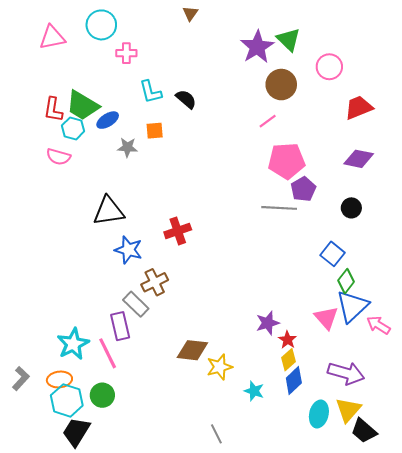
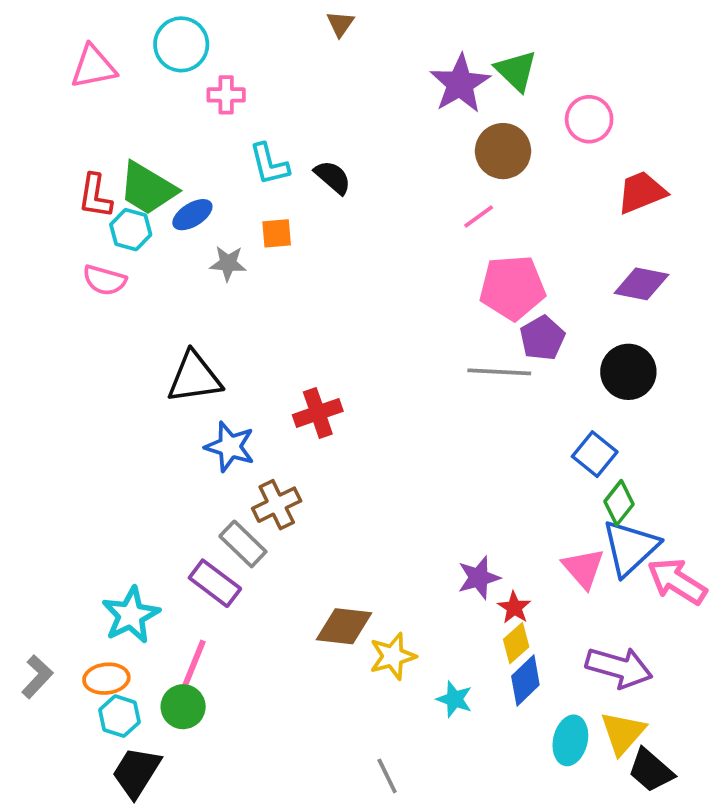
black circle: (351, 208) -> (628, 372), size x1.5
pink arrow: (379, 325) -> (677, 581), size x1.4
purple rectangle: (120, 326) -> (215, 583), turned -40
pink line: (108, 353) -> (192, 667), moved, turned 48
cyan hexagon: (67, 400) -> (119, 716), size x0.7

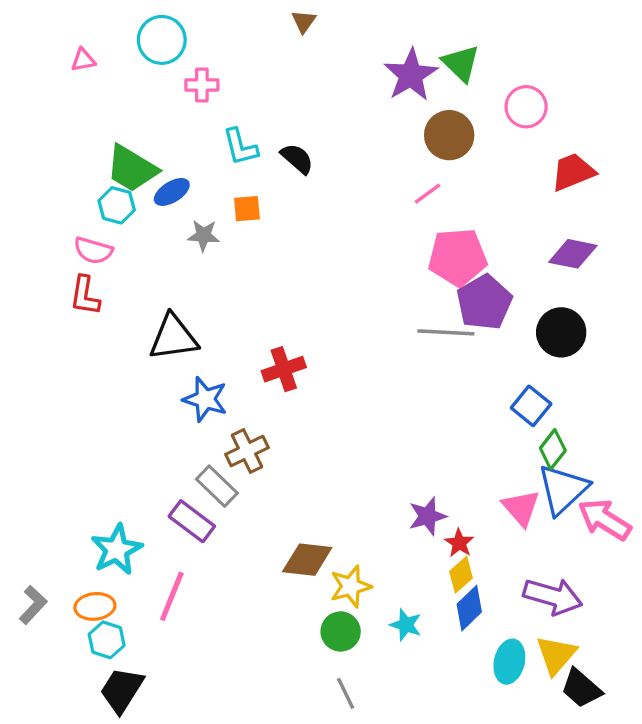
pink triangle: (93, 67) -> (83, 60), size x0.6
red L-shape: (95, 196) -> (85, 296), moved
purple pentagon: (542, 338) -> (484, 302), size x1.4
green circle: (183, 707) -> (341, 631), moved

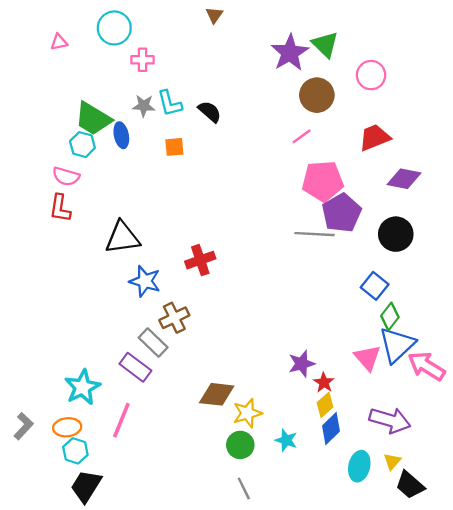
red trapezoid: (573, 172) -> (375, 138), moved
blue ellipse: (172, 192) -> (121, 135), turned -70
gray star: (204, 235) -> (144, 106), moved
yellow triangle: (556, 655) -> (392, 461), size x0.6

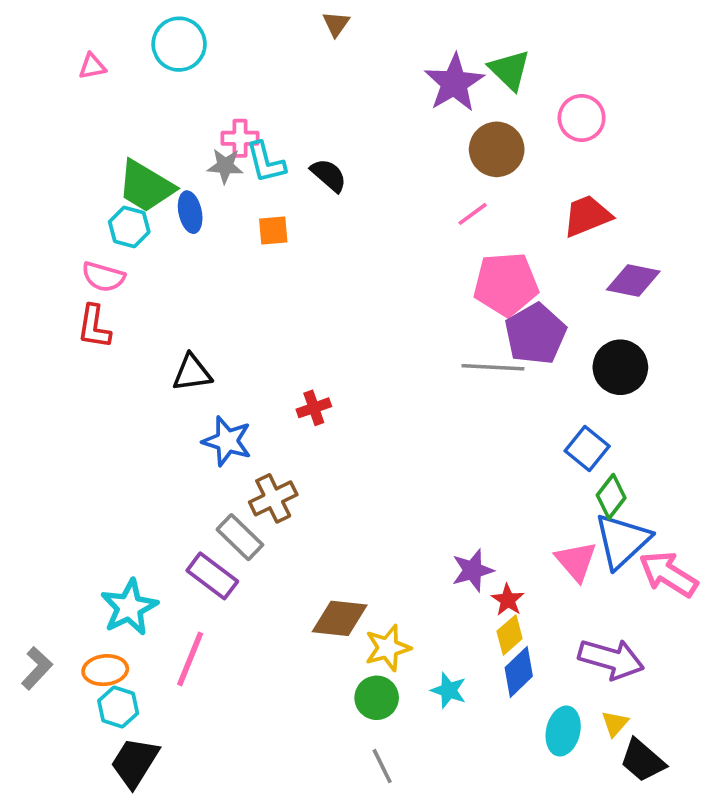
pink cross: (143, 60) -> (240, 138), moved
black triangle: (123, 238) -> (192, 373), size x0.7
red cross: (200, 260) -> (314, 408), size x0.7

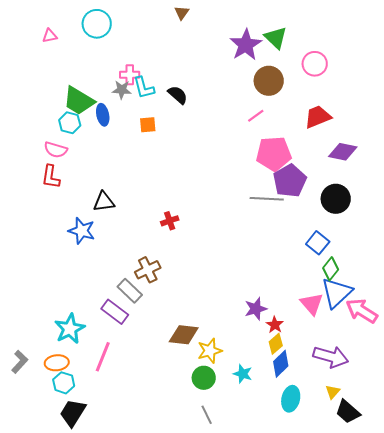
blue star: (227, 441) -> (82, 231), moved
cyan ellipse: (563, 731) -> (291, 399), moved

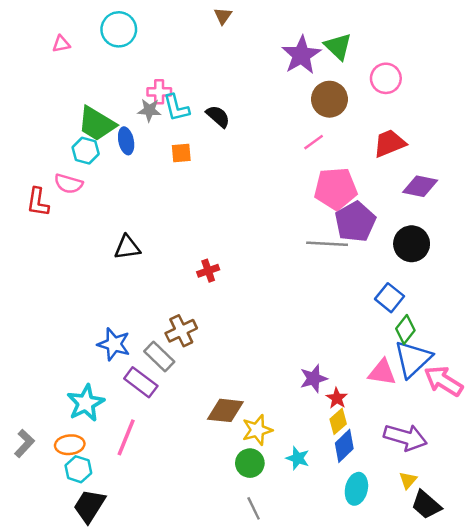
red L-shape: (51, 177) -> (38, 202), moved
blue star: (82, 231) -> (114, 344), moved
pink triangle: (312, 304) -> (382, 372), turned -40

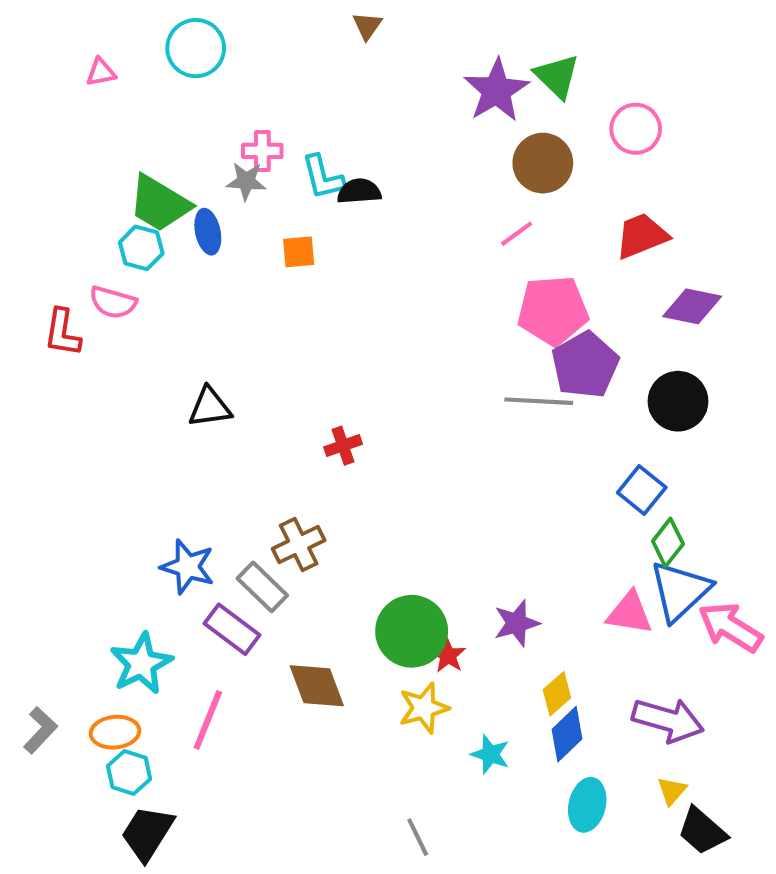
cyan L-shape: (176, 108) -> (323, 177), moved
black semicircle: (218, 116) -> (359, 191), turned -45
red star: (337, 398) -> (448, 655), moved
brown diamond: (225, 410) -> (317, 686), moved, turned 63
green circle: (250, 463) -> (412, 631), moved, size x1.5

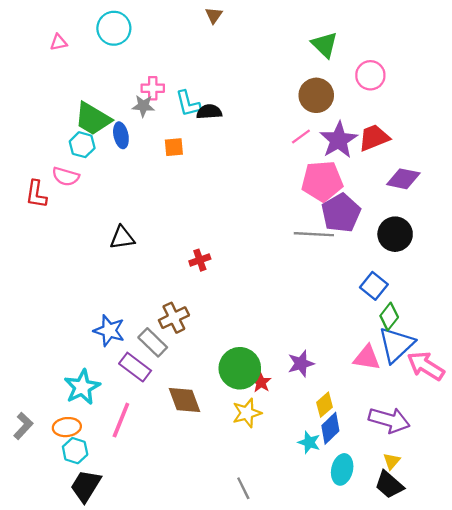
purple star: (496, 90) -> (339, 140), moved
cyan star: (490, 754) -> (309, 442), moved
black trapezoid: (702, 831) -> (389, 485), moved

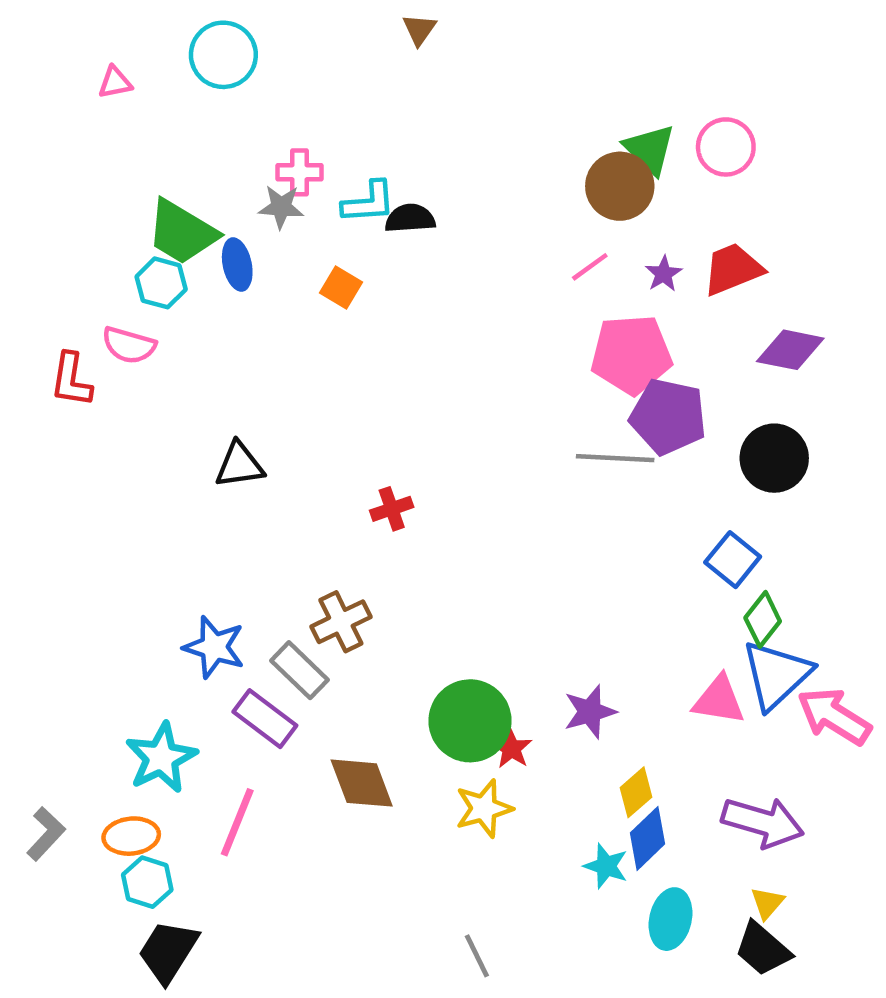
green triangle: (324, 45) -> (650, 149), moved
cyan L-shape: (188, 104) -> (369, 202), turned -80
purple star: (339, 140) -> (664, 274), size x0.5
orange square: (174, 147) -> (341, 288), turned 36
purple pentagon: (341, 213) -> (668, 417), turned -30

